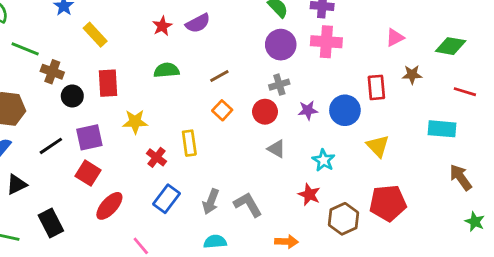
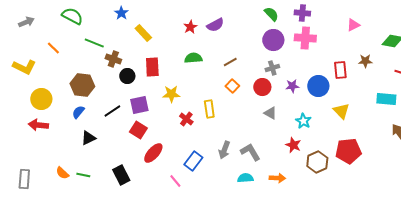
pink triangle: (395, 37) -> (353, 25), moved
blue rectangle: (166, 199) -> (193, 161), moved
black rectangle: (51, 223) -> (121, 175), moved
cyan semicircle: (215, 242) -> (245, 178), moved

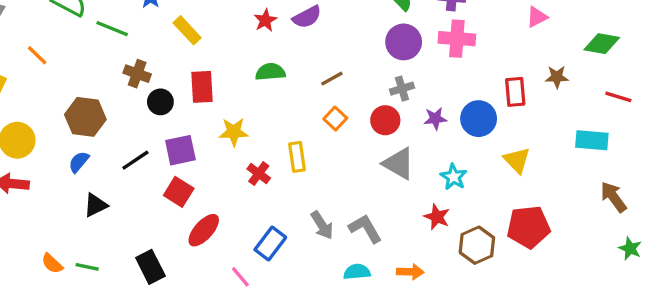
green line: (94, 43) -> (112, 29), moved
gray triangle: (270, 113) -> (399, 164), size x1.5
gray arrow: (224, 150) -> (322, 225), turned -54

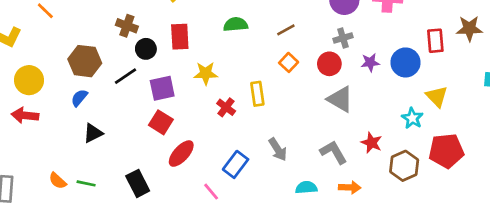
brown star: (557, 77) -> (469, 28), size x1.4
black line: (135, 160) -> (125, 76), moved
cyan star: (454, 177) -> (412, 118), moved
gray L-shape: (365, 229) -> (333, 152), moved

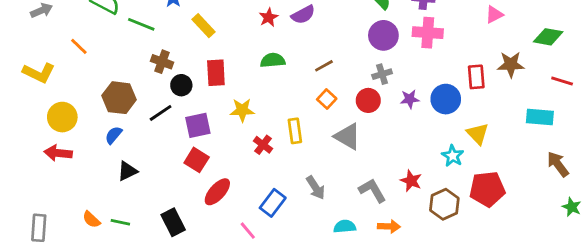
gray triangle: (340, 99) -> (347, 136), moved

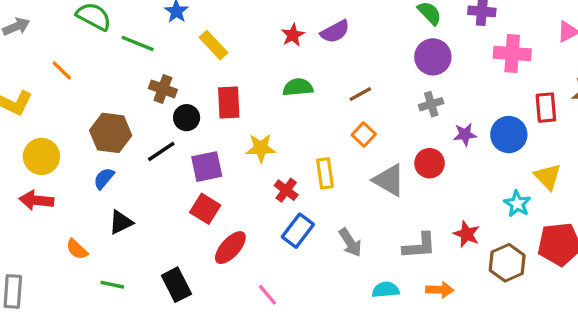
pink cross: (428, 33) -> (512, 54), moved
red circle: (368, 100) -> (430, 163), moved
gray L-shape: (372, 190) -> (419, 246), turned 116
blue rectangle: (273, 203) -> (298, 231), moved
orange semicircle: (91, 219) -> (77, 249), moved

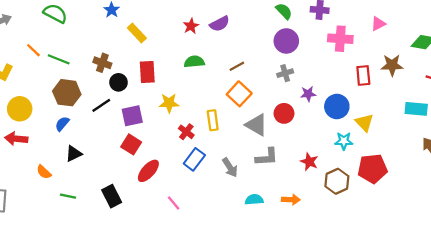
green line: (138, 43) -> (59, 59), moved
orange square: (364, 135) -> (239, 94), size x1.5
blue circle: (509, 135) -> (337, 106), moved
cyan star: (517, 204) -> (344, 141), turned -30
gray L-shape: (419, 246) -> (267, 157), moved

